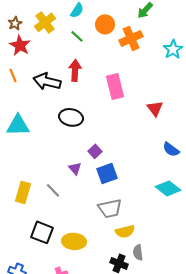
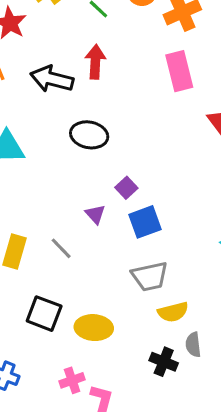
pink rectangle: (115, 86) -> (179, 71), moved

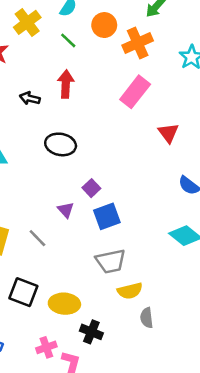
pink rectangle: (179, 71) -> (135, 92), turned 52
black arrow: (52, 79) -> (30, 98), size x0.6
black cross: (164, 362) -> (91, 332), moved

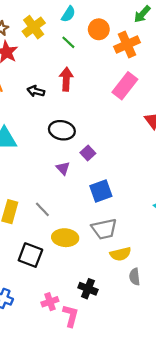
purple square: (91, 188) -> (88, 153), moved
purple triangle: (66, 210) -> (63, 168), moved
yellow ellipse: (64, 304) -> (65, 238), moved

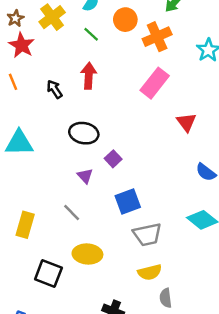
black arrow: (36, 91) -> (55, 89), turned 42
gray line: (42, 209) -> (72, 212), moved
gray trapezoid: (104, 229) -> (147, 234), moved

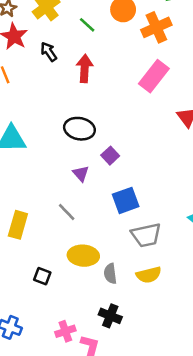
black arrow: (55, 89) -> (49, 52), moved
black square: (48, 274) -> (42, 276), size x0.6
gray semicircle: (166, 298) -> (110, 274), moved

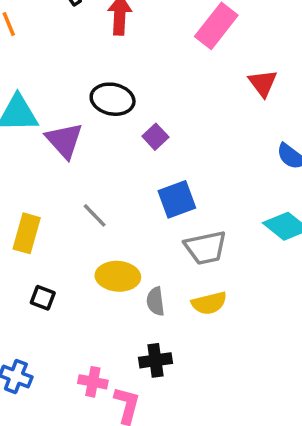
purple triangle: (81, 174) -> (64, 140), moved, size x1.6
black square: (42, 276) -> (43, 298), moved
black cross: (110, 316) -> (155, 360), turned -30
pink cross: (65, 331) -> (93, 382), turned 30

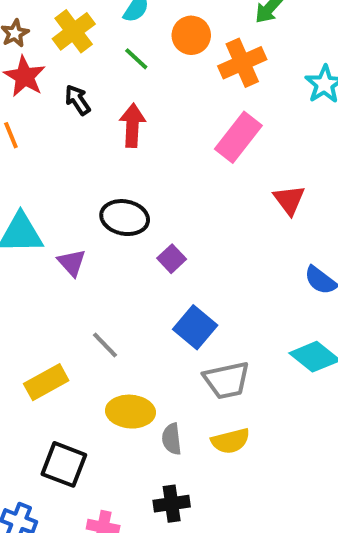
purple triangle: (64, 140) -> (72, 263), size x0.7
blue square: (177, 199) -> (195, 327), turned -30
yellow rectangle: (27, 233) -> (46, 382), moved, turned 45
black square: (43, 298) -> (64, 464), moved, size x1.6

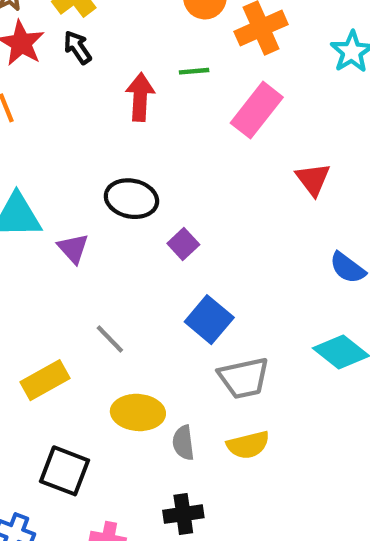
green line: (136, 59) -> (194, 71), moved, turned -48
black arrow: (78, 100) -> (77, 47), moved

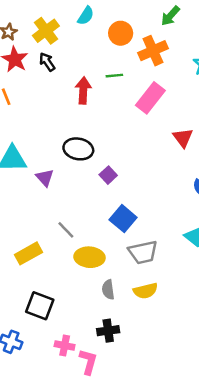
yellow ellipse: (138, 412) -> (89, 257), moved

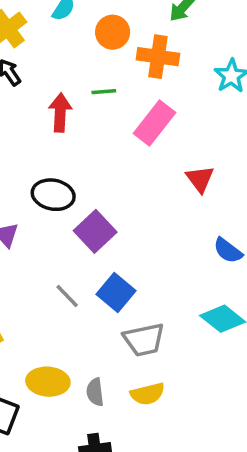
orange cross: (153, 51) -> (158, 57), turned 32
purple square: (108, 175) -> (95, 231), size x1.6
gray line: (66, 230) -> (67, 296), moved
yellow ellipse: (89, 257) -> (48, 382), moved

